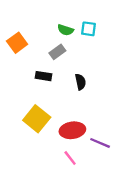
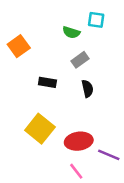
cyan square: (89, 29) -> (96, 20), moved
gray rectangle: (57, 52) -> (80, 60), moved

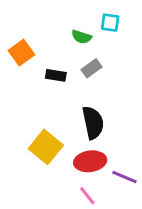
black rectangle: (47, 82) -> (56, 75), moved
black semicircle: (87, 89) -> (93, 123), moved, size x1.6

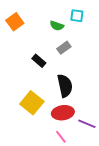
orange square: (21, 53) -> (15, 22), moved
black rectangle: (56, 75) -> (39, 61), moved, turned 32

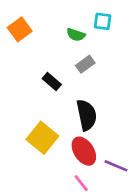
red ellipse: (63, 113) -> (84, 151), turned 65

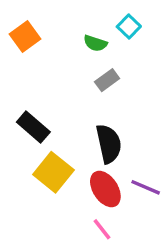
cyan square: (103, 21) -> (129, 26), turned 36
black rectangle: (52, 82) -> (33, 127), moved, size x1.4
purple line: (116, 166) -> (146, 187), moved

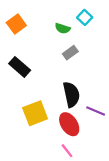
black rectangle: (33, 127) -> (20, 67), moved
yellow square: (53, 172) -> (35, 113), turned 30
purple line: (146, 187) -> (96, 111), moved

